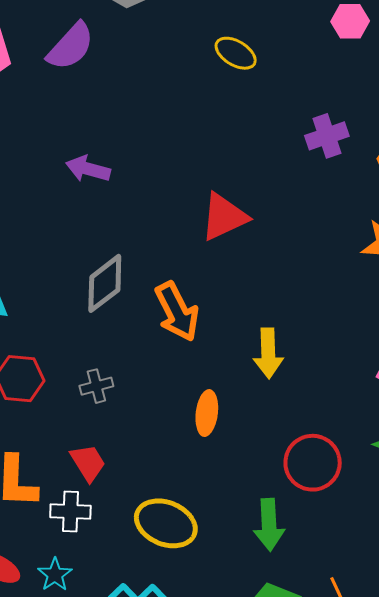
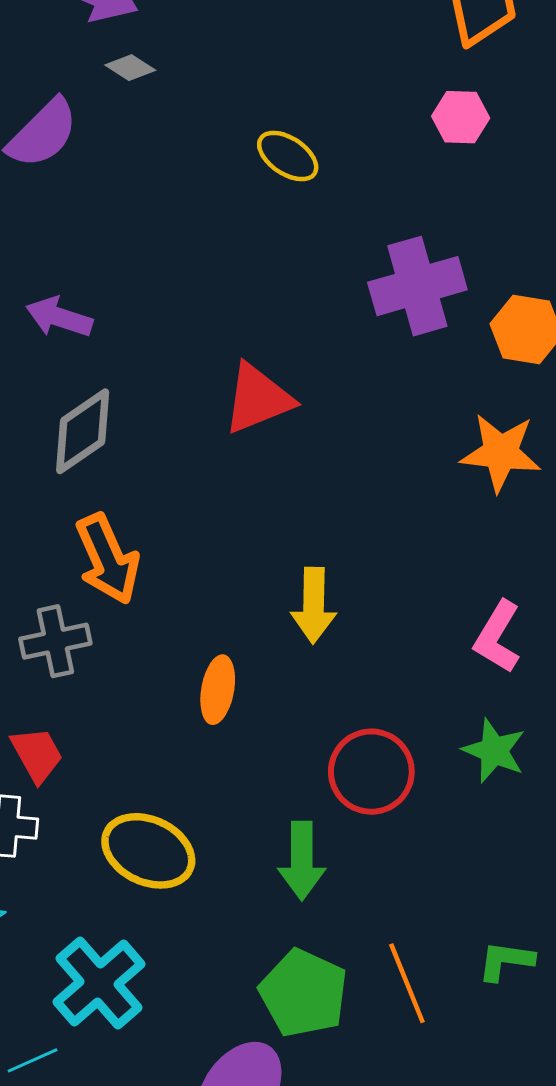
purple cross: (327, 136) -> (417, 286), size x1.5
gray diamond: (105, 283) -> (83, 431), moved
orange arrow: (177, 312) -> (108, 559), moved
gray cross: (96, 386) -> (55, 641), size x1.4

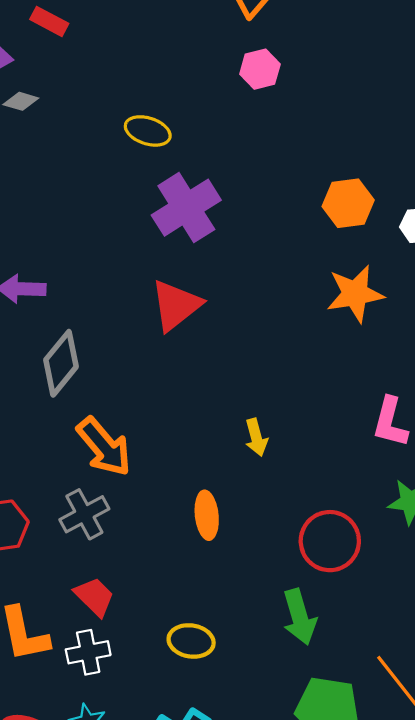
purple cross: (417, 286) -> (186, 208), moved
yellow arrow: (314, 605) -> (256, 437), size x0.7
yellow ellipse: (148, 851) -> (191, 641), size x0.7

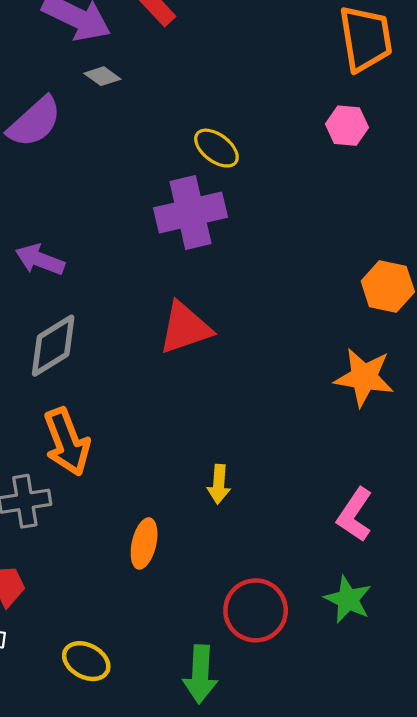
purple cross: (186, 208) -> (191, 213), moved

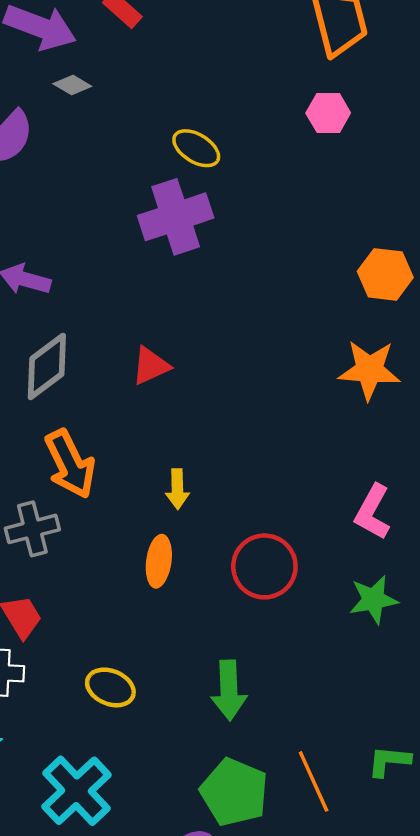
red triangle: (185, 328) -> (151, 366), moved, size x0.7
yellow arrow: (219, 484) -> (177, 489), moved
green star: (348, 599) -> (373, 600), turned -30
red circle: (256, 610) -> (264, 566), moved

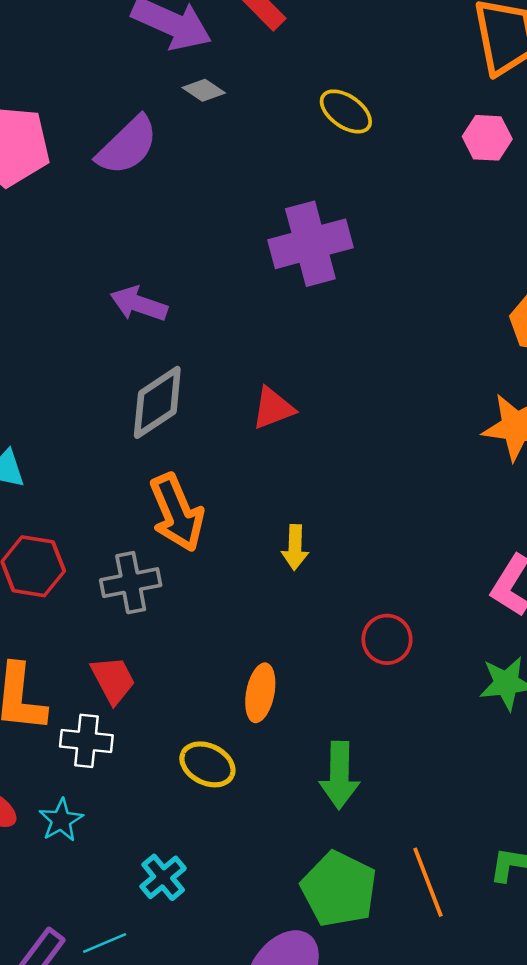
yellow ellipse: (196, 148) -> (346, 111), moved
orange ellipse: (159, 561) -> (260, 693), moved
red circle: (264, 566) -> (387, 639), size x0.7
cyan cross: (77, 791) -> (163, 877), size x0.6

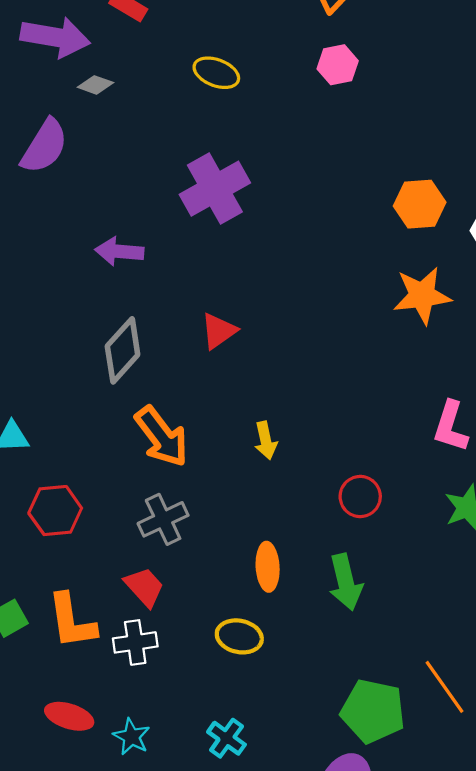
purple arrow: (139, 304) -> (119, 251), moved
gray cross: (131, 583) -> (163, 519), moved
green arrow: (339, 775) -> (346, 582), moved
cyan star: (61, 820) -> (131, 737), moved

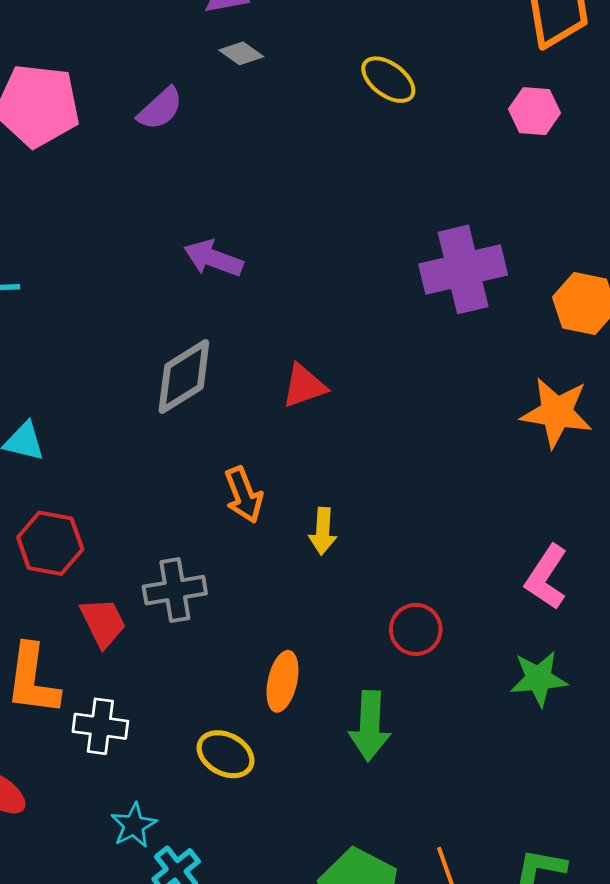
purple semicircle: (44, 146) -> (160, 109), size x0.7
purple cross: (215, 189) -> (463, 269), moved
orange arrow: (162, 437) -> (244, 495), moved, size x0.7
red trapezoid: (144, 587) -> (103, 623), moved
cyan star: (131, 737) -> (134, 825), moved

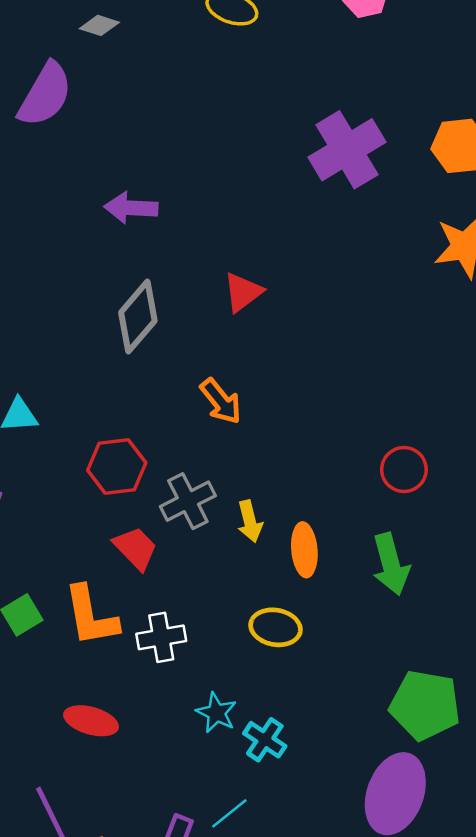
purple semicircle: (160, 109) -> (45, 95), size x1.5
yellow arrow: (323, 531) -> (250, 521), moved
red hexagon: (50, 543) -> (117, 466), moved

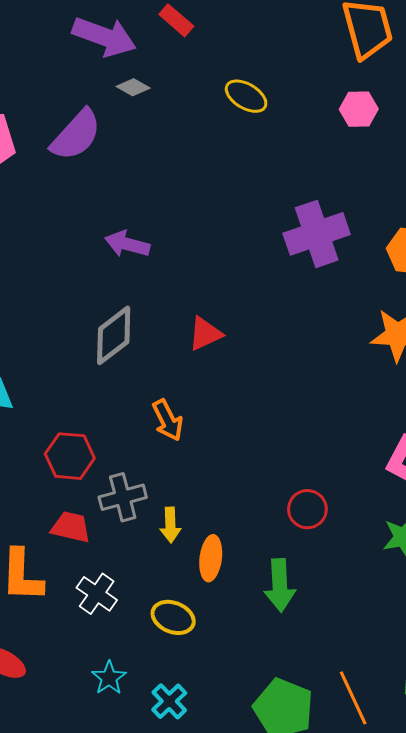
red trapezoid: (135, 548) -> (71, 527), turned -45
white cross: (161, 637) -> (97, 594), moved, turned 33
cyan cross: (265, 740) -> (169, 701), moved

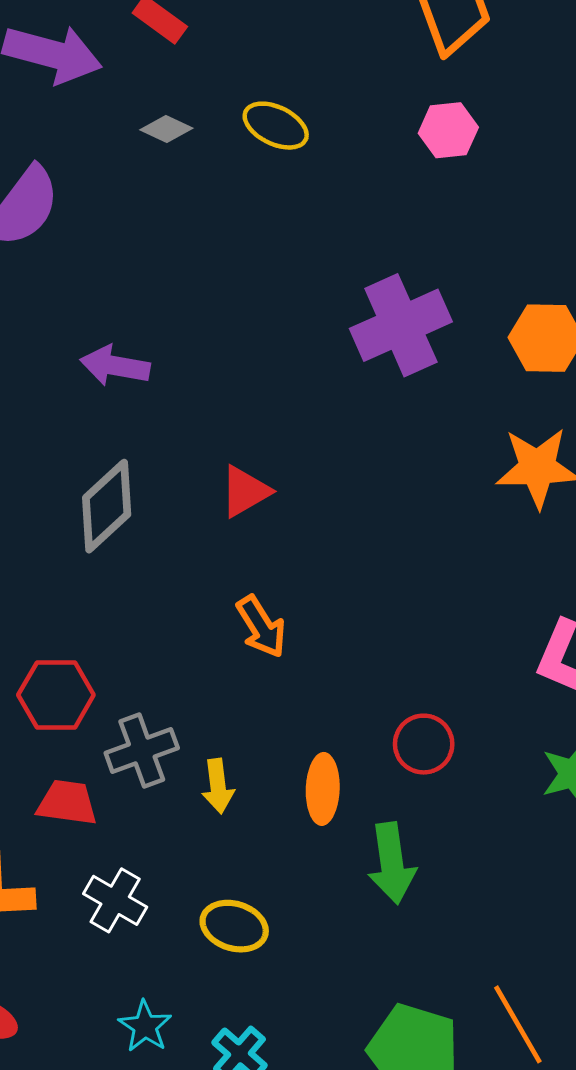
gray diamond: (133, 87) -> (166, 129), moved
orange arrow: (168, 420) -> (261, 627), moved
orange ellipse: (211, 558) -> (323, 789), moved

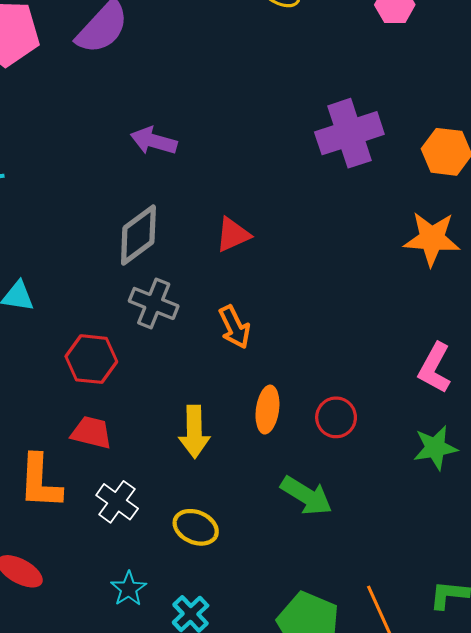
gray cross: (142, 750) -> (154, 303), moved, turned 36
yellow arrow: (218, 786) -> (194, 432), size x1.4
orange ellipse: (323, 789) -> (267, 410), moved
green arrow: (392, 863) -> (306, 496), turned -56

